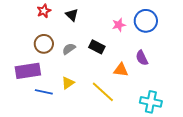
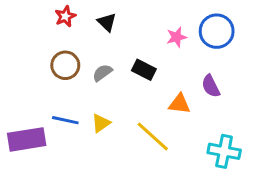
purple rectangle: (28, 71) -> (27, 139), moved
blue line: (44, 92) -> (65, 120), moved

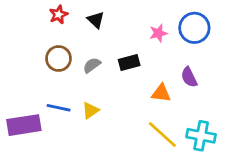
black rectangle: (144, 70) -> (129, 62), turned -42
yellow line: (153, 136) -> (162, 134), moved

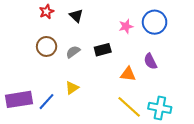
blue line: (59, 108) -> (47, 102), moved, turned -60

